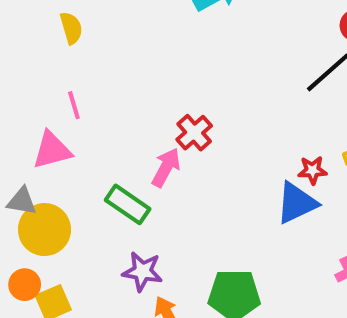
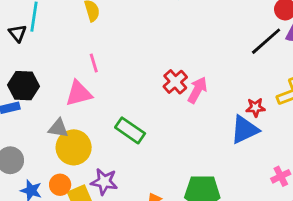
pink arrow: (166, 167) -> (197, 90), moved
purple star: (142, 271) -> (104, 182), moved

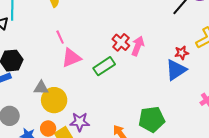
pink triangle: (79, 94) -> (71, 58), moved
green rectangle: (130, 130) -> (104, 66), moved, turned -60

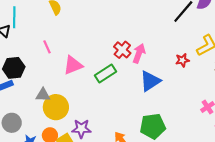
pink line: (60, 37) -> (47, 47), moved
blue triangle: (176, 70) -> (150, 81), moved

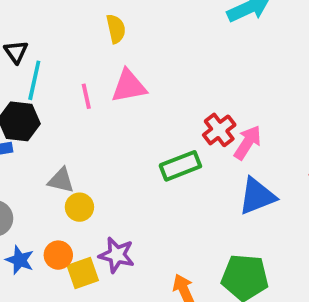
cyan line: (14, 17) -> (34, 80), moved
pink triangle: (73, 65) -> (129, 86), moved
yellow circle: (56, 107) -> (79, 207), size x0.6

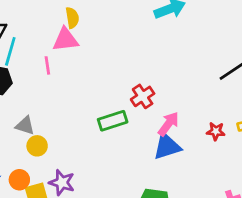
pink triangle: (129, 86) -> (65, 40), moved
pink arrow: (248, 143) -> (168, 124), moved

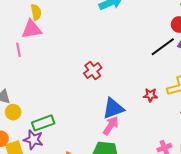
green rectangle: (113, 121) -> (43, 123), moved
pink arrow: (168, 124) -> (111, 126), moved

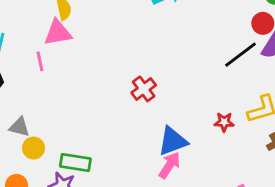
green rectangle: (43, 123) -> (75, 163), turned 30

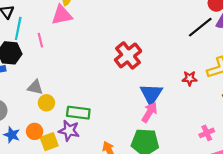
pink line: (40, 61) -> (40, 40), moved
red cross: (144, 89) -> (128, 55), size x1.4
blue triangle: (173, 141) -> (151, 94), turned -35

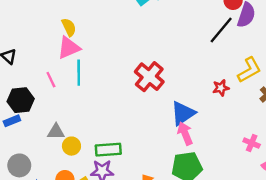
cyan line: (18, 28) -> (79, 73), moved
blue triangle: (151, 94) -> (183, 113), turned 35
pink arrow: (149, 112) -> (185, 133), turned -42
pink cross: (207, 133) -> (252, 143), turned -32

